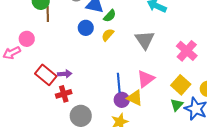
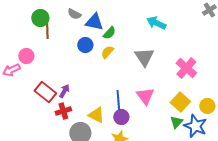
purple arrow: (65, 74) -> (64, 91), turned -56
pink triangle: (146, 79) -> (145, 96), turned -30
yellow triangle: (135, 98) -> (96, 115), moved

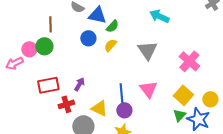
green circle: (40, 18) -> (44, 46), moved
purple arrow: (64, 91) -> (79, 84), moved
red rectangle: (45, 92) -> (48, 85), turned -50

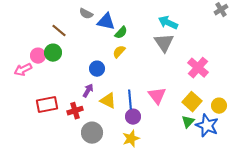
brown line: (50, 24) -> (59, 31), turned -49
blue circle: (88, 38) -> (97, 69), moved
gray triangle: (147, 50) -> (164, 43), moved
red rectangle: (48, 85) -> (47, 105), moved
yellow triangle: (99, 108) -> (108, 101), moved

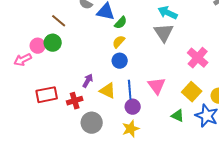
blue circle: (97, 69) -> (120, 61), moved
green triangle: (188, 122) -> (178, 116), moved, turned -48

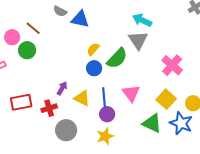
green semicircle: (121, 23) -> (117, 58), moved, size x1.6
pink circle: (38, 46) -> (12, 37), moved
green triangle: (178, 116) -> (152, 123), size x1.5

